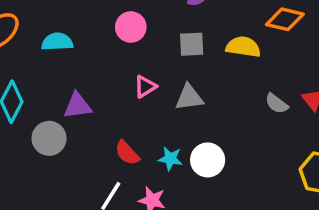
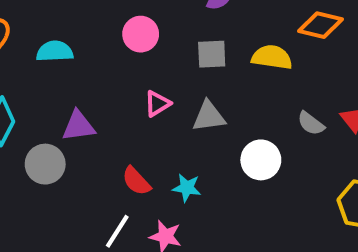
white circle: (208, 160) -> (261, 160), moved

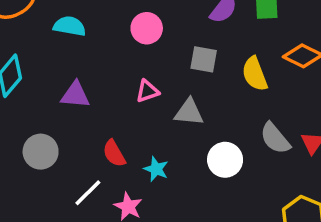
yellow semicircle: (272, 57) -> (255, 74), turned -132
gray semicircle: (311, 123) -> (275, 138), size x1.4
gray circle: (45, 164) -> (41, 152), moved

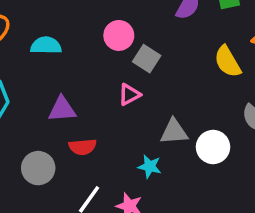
gray square: (204, 59) -> (147, 59), moved, turned 32
gray triangle: (189, 112) -> (174, 132), moved
red semicircle: (114, 153) -> (83, 147), moved, turned -56

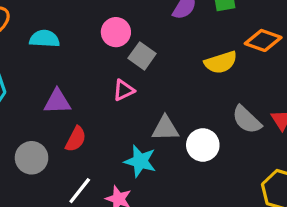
yellow semicircle: (228, 62) -> (221, 62), turned -80
red semicircle: (83, 147) -> (76, 139), turned -60
cyan star: (150, 166) -> (140, 161), size x1.4

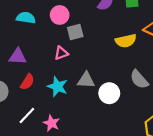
cyan semicircle: (44, 39) -> (26, 18), moved
gray square: (142, 56) -> (75, 32), turned 35
cyan star: (140, 161) -> (57, 87), moved

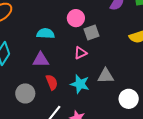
cyan semicircle: (26, 18) -> (46, 34), moved
red semicircle: (27, 82) -> (52, 82), turned -49
white circle: (109, 93) -> (129, 99), moved

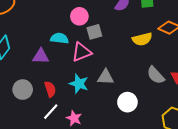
cyan semicircle: (46, 34) -> (59, 38), moved
pink triangle: (80, 53) -> (82, 52), size x1.5
red semicircle: (52, 82) -> (50, 89), moved

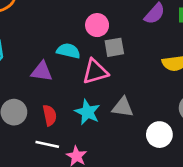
white circle: (127, 102) -> (159, 135), moved
white line: (51, 112) -> (47, 144), turned 54

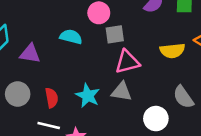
purple triangle: (42, 72) -> (30, 54), moved
pink triangle: (95, 72) -> (127, 62), moved

